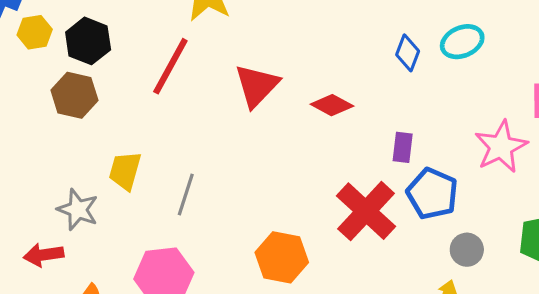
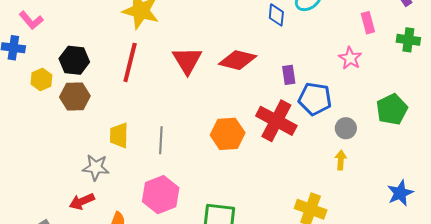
yellow hexagon: (35, 32) -> (41, 79), moved
red diamond: (332, 105) -> (238, 60), size x1.4
pink star: (501, 147) -> (350, 58), size x0.7
orange hexagon: (282, 257) -> (228, 134), moved

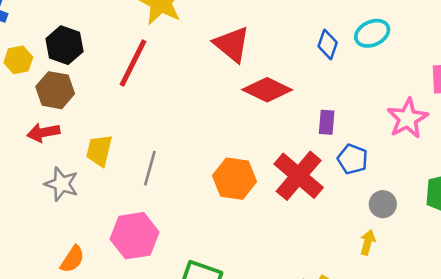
pink star: (350, 58) -> (408, 118), size x1.4
red triangle: (187, 60) -> (232, 44), moved, turned -32
blue pentagon: (315, 99) -> (353, 159), size x0.7
red arrow: (82, 201) -> (43, 132), moved

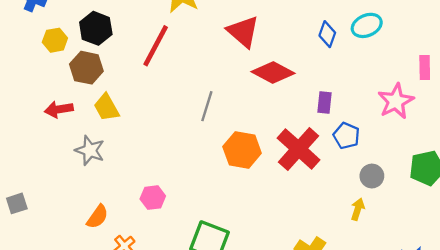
red arrow: (43, 132) -> (59, 109), moved
yellow trapezoid: (99, 151) -> (106, 107), moved, turned -44
gray line: (150, 168) -> (207, 106), moved
pink hexagon: (135, 236) -> (153, 198), size x0.6

